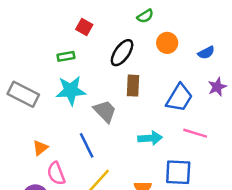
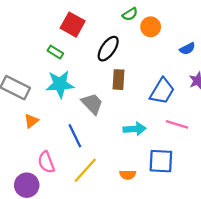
red square: (84, 27) -> (73, 25), size x1.5
orange circle: (167, 43) -> (151, 27), moved
green rectangle: (66, 56) -> (55, 52), turned 42
orange triangle: (40, 148) -> (31, 121), moved

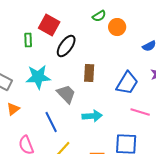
black ellipse: (108, 49) -> (66, 46), moved
green rectangle: (55, 52) -> (28, 40), moved, turned 56
cyan arrow: (135, 129) -> (92, 116), moved

